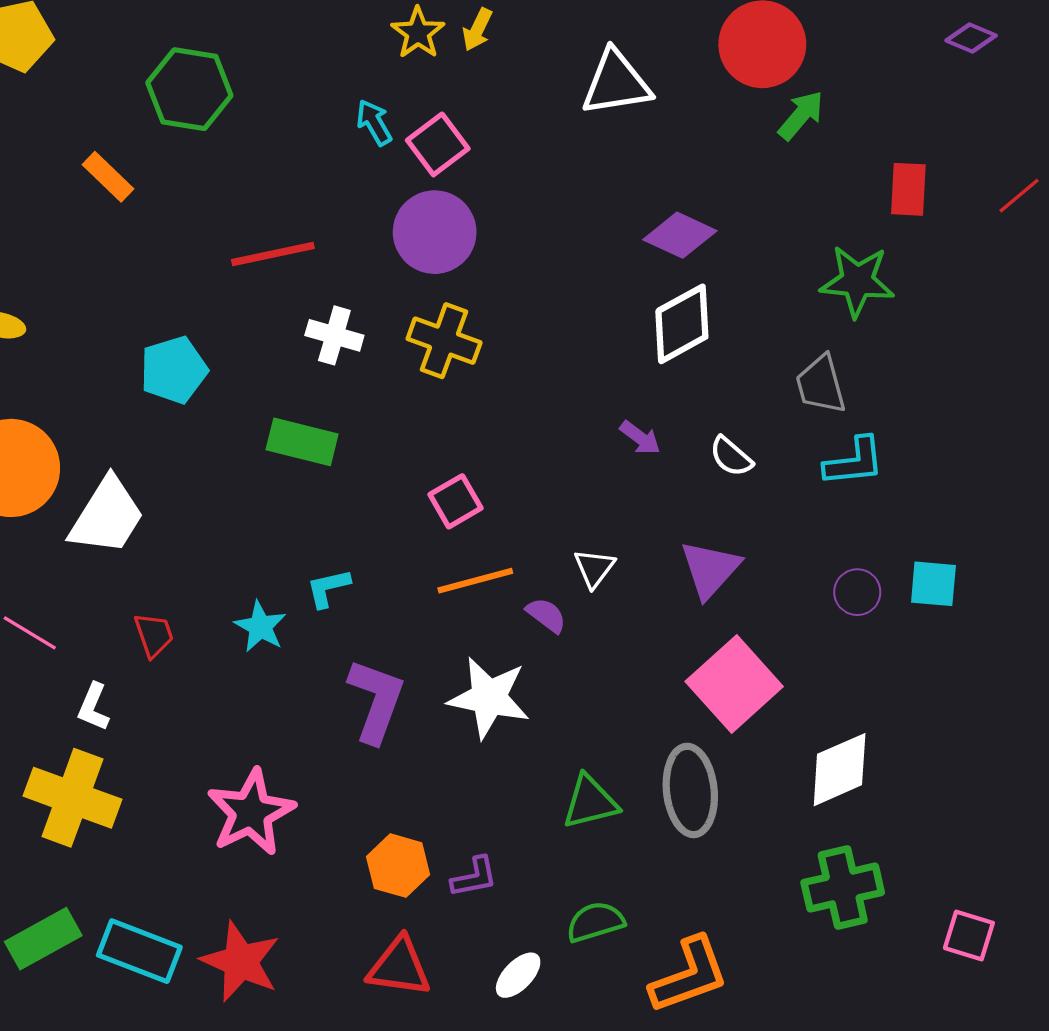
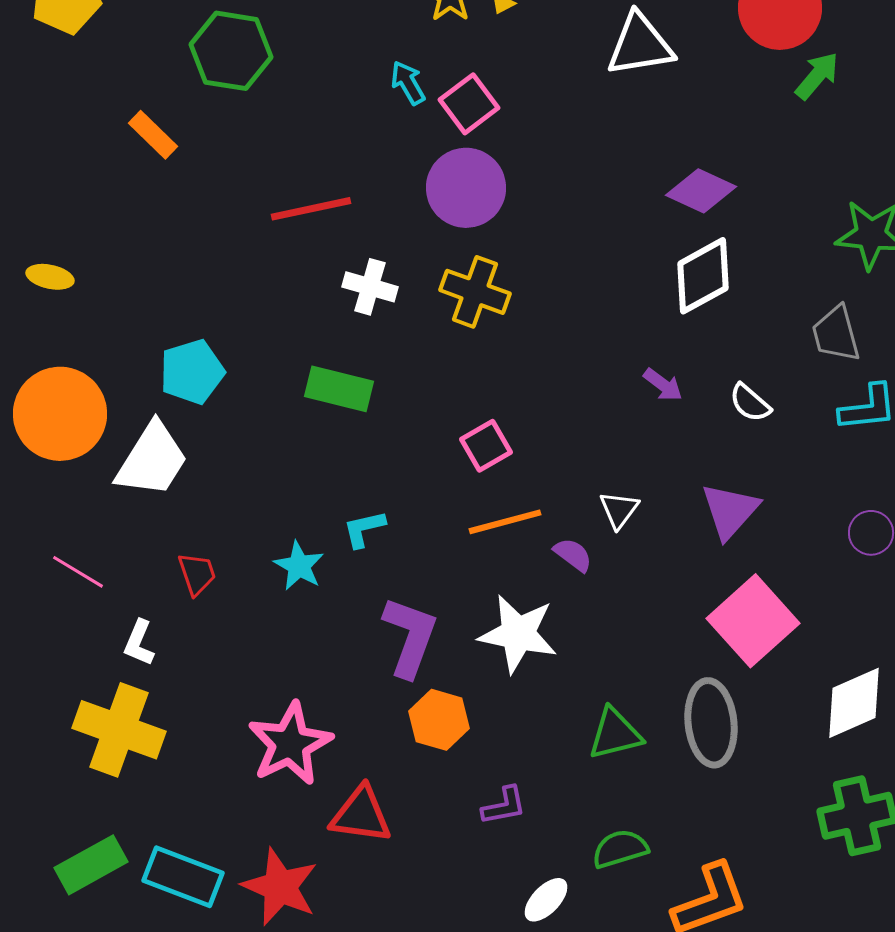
cyan pentagon: (174, 370) -> (192, 372), moved
orange hexagon: (398, 866) -> (439, 720), moved
red triangle: (399, 967) -> (361, 815), moved

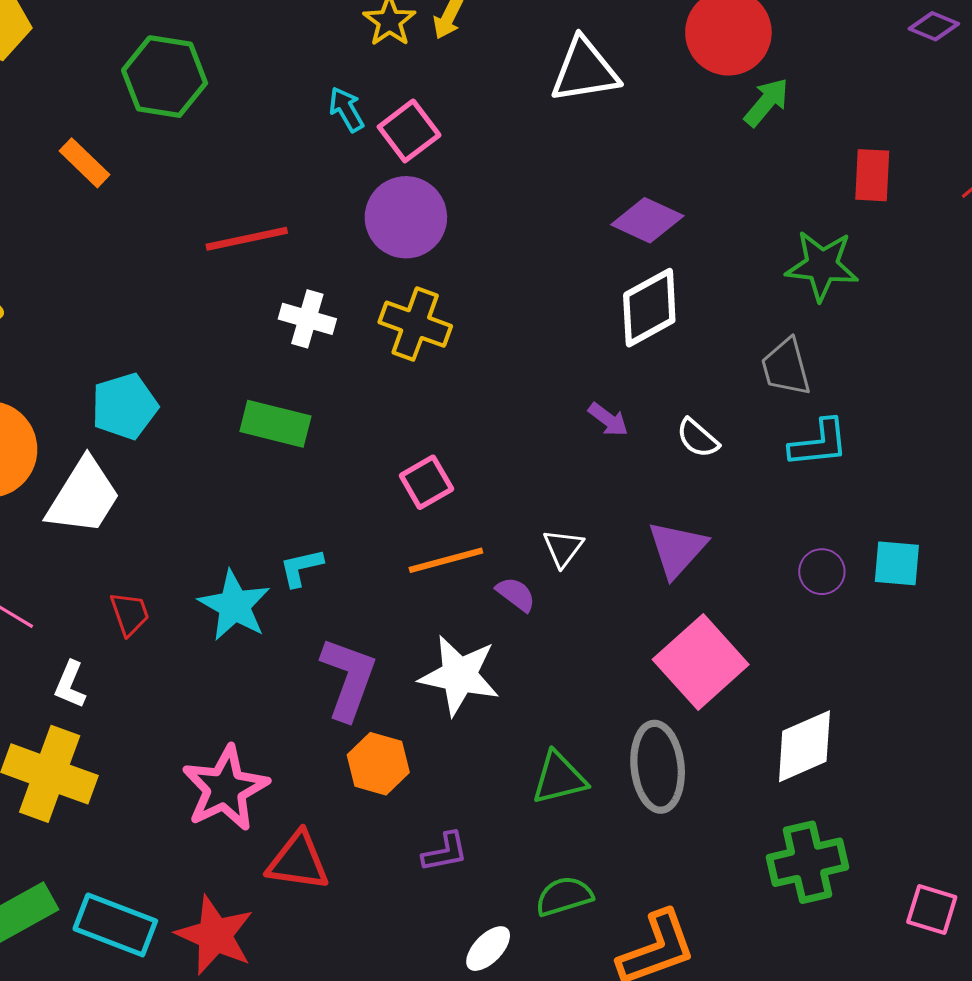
cyan star: (299, 566) -> (234, 606), size x1.4

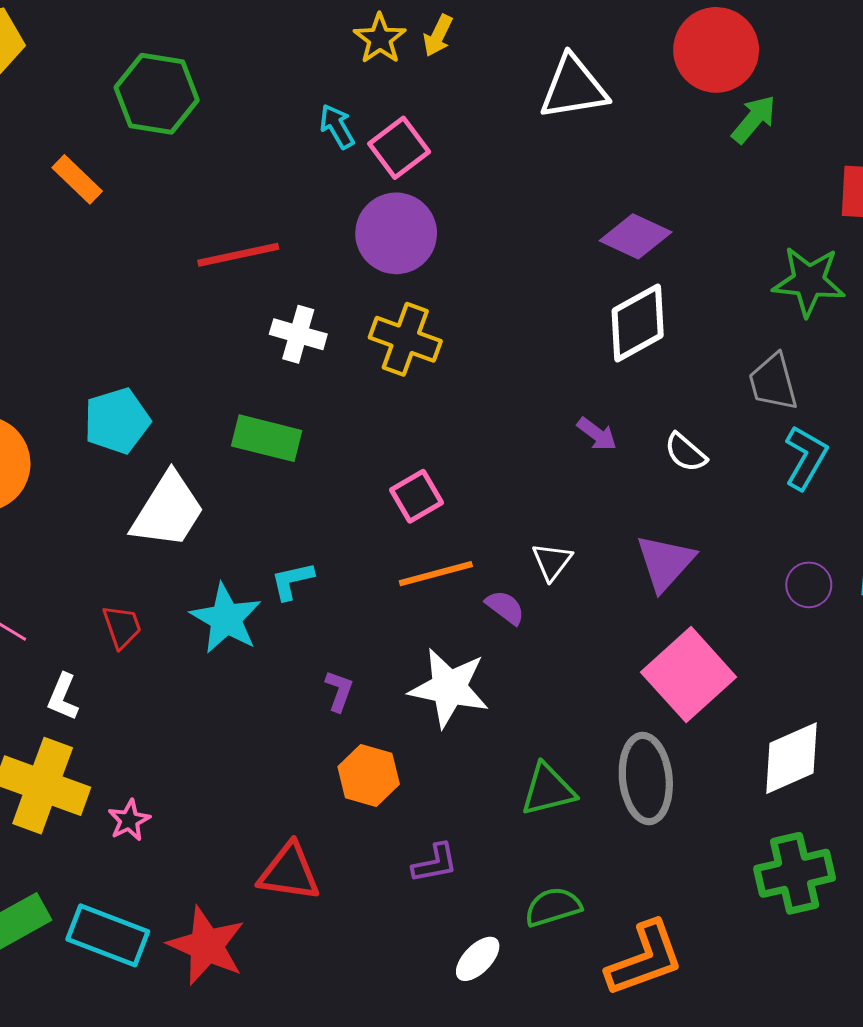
cyan L-shape: (819, 443) -> (806, 458), turned -54
white trapezoid: (83, 497) -> (168, 511), moved
purple L-shape: (348, 678) -> (339, 691), size x0.5
pink star: (225, 788) -> (129, 820), moved, size x0.5

